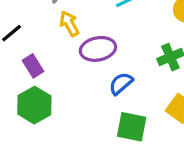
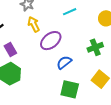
purple ellipse: (98, 49) -> (51, 41), turned -30

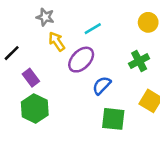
cyan line: (70, 12) -> (93, 29), moved

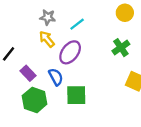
gray star: (45, 17) -> (48, 17), moved
blue semicircle: (102, 85) -> (56, 77), moved, turned 114
green square: (113, 119) -> (76, 95), moved

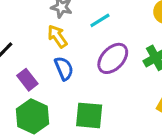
purple ellipse: (70, 52) -> (113, 58), moved
blue semicircle: (56, 77) -> (64, 68), moved

